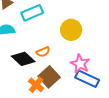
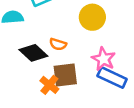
orange semicircle: (43, 52) -> (58, 44), turned 40
brown square: (49, 77) -> (65, 75), turned 35

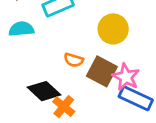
black diamond: (33, 53) -> (44, 91), moved
brown square: (65, 75) -> (102, 71), moved, turned 35

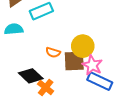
yellow circle: (113, 29) -> (83, 46), moved
brown square: (102, 71) -> (74, 61), turned -30

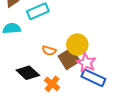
brown square: (74, 61) -> (69, 59), turned -30
orange cross: (46, 87) -> (52, 84), moved

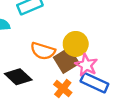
orange semicircle: (49, 51) -> (43, 51), size x1.5
orange cross: (52, 84) -> (63, 89), moved

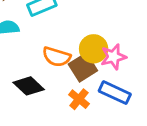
pink star: (86, 65) -> (113, 57), moved, turned 30

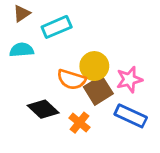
yellow circle: (94, 49) -> (94, 66), moved
orange cross: (79, 99) -> (79, 123), moved

